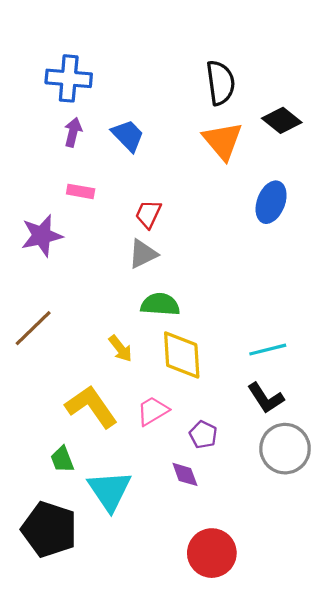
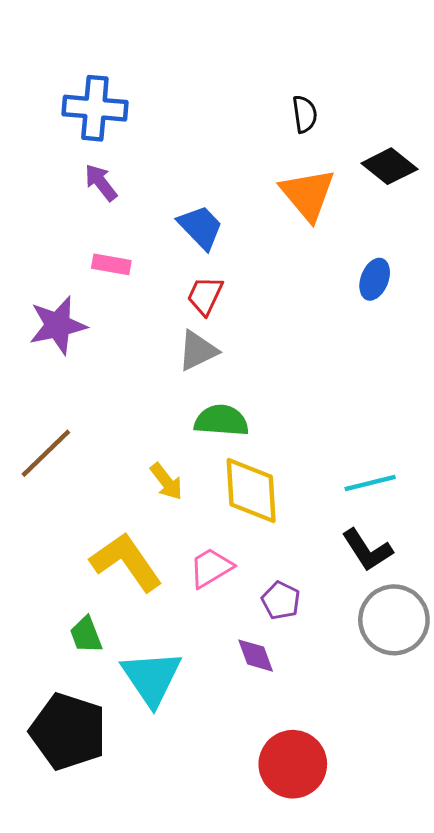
black semicircle: (220, 83) -> (305, 114), size x0.6
purple arrow: (73, 132) -> (101, 183), turned -52
blue trapezoid: (128, 135) -> (201, 227), moved
blue ellipse: (271, 202) -> (375, 279), size x0.7

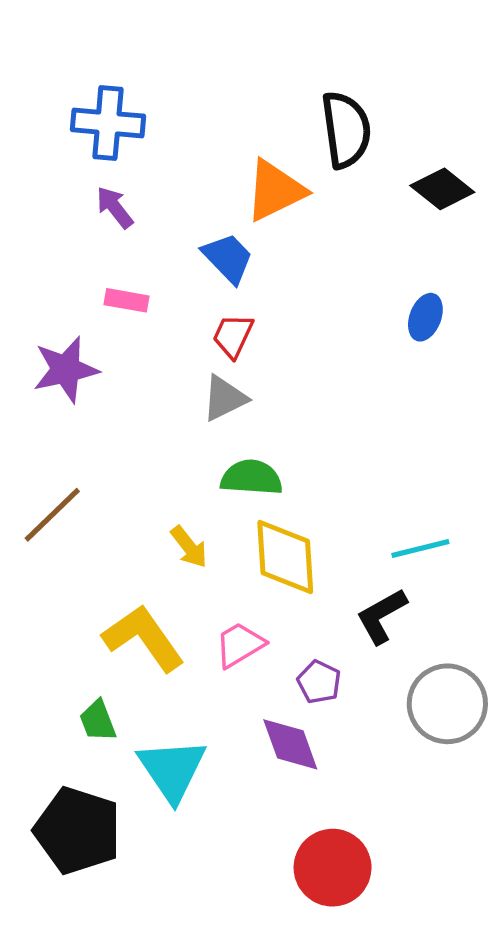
black semicircle: (305, 114) -> (346, 130), size x1.8
orange triangle: (308, 194) -> (275, 191), moved, turned 44
black L-shape: (367, 550) -> (381, 616), moved, turned 94
purple diamond: (256, 656) -> (290, 744), size x1.4

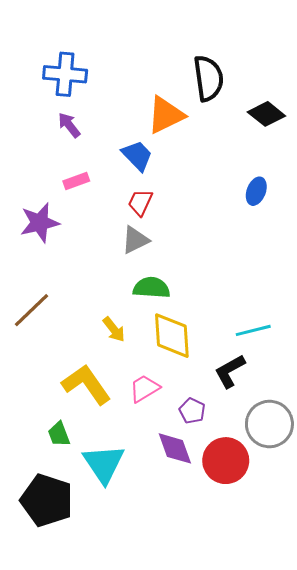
pink rectangle: (127, 300) -> (76, 181), turned -30
red circle: (333, 868) -> (226, 461), moved

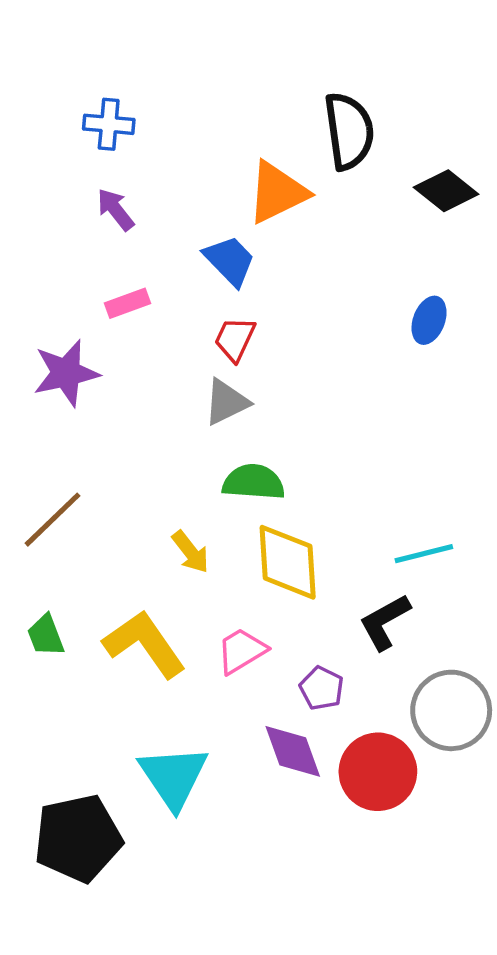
blue cross: (65, 74) -> (109, 124), size x0.7
green trapezoid: (59, 434) -> (46, 635), moved
black pentagon: (47, 500) -> (78, 838), turned -30

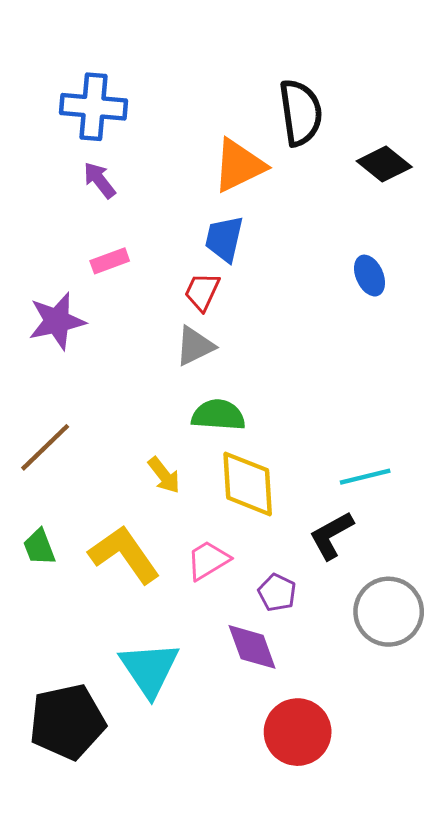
blue cross: (109, 124) -> (94, 107), size x1.5
blue trapezoid: (230, 261) -> (224, 239), moved, turned -123
blue ellipse: (429, 320) -> (370, 276), turned -45
red circle: (378, 772) -> (298, 732), moved

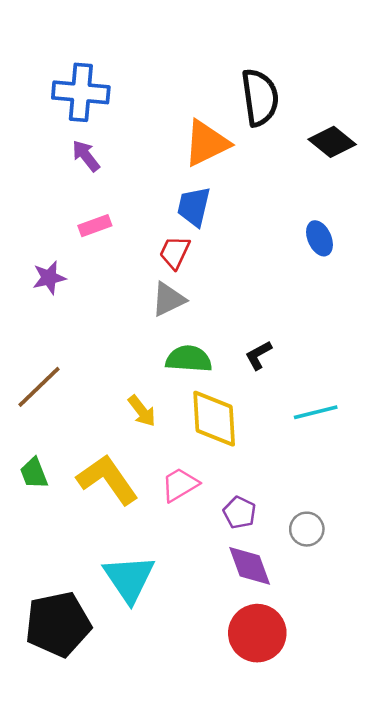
purple star: (57, 321) -> (49, 278), size x0.7
black L-shape: (331, 535) -> (259, 355), moved, size x0.7
gray circle: (389, 612) -> (307, 529), moved, size x0.6
purple diamond: (252, 647) -> (250, 566), moved

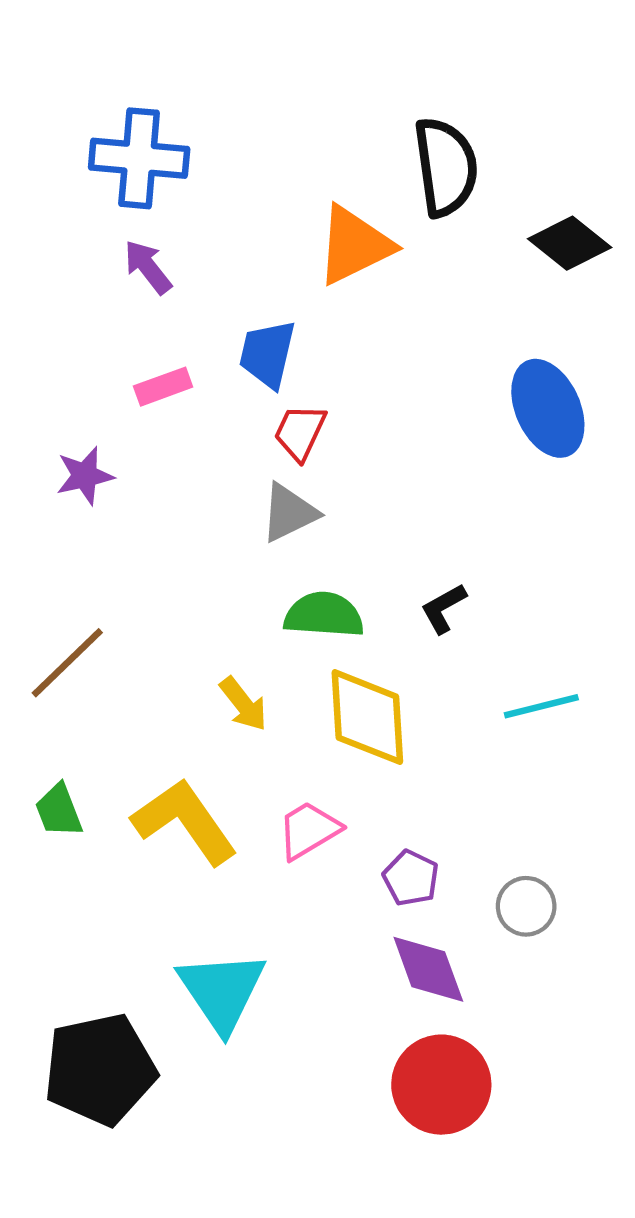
blue trapezoid: (194, 207) -> (267, 354), moved
blue ellipse: (319, 238) -> (548, 408), size x1.6

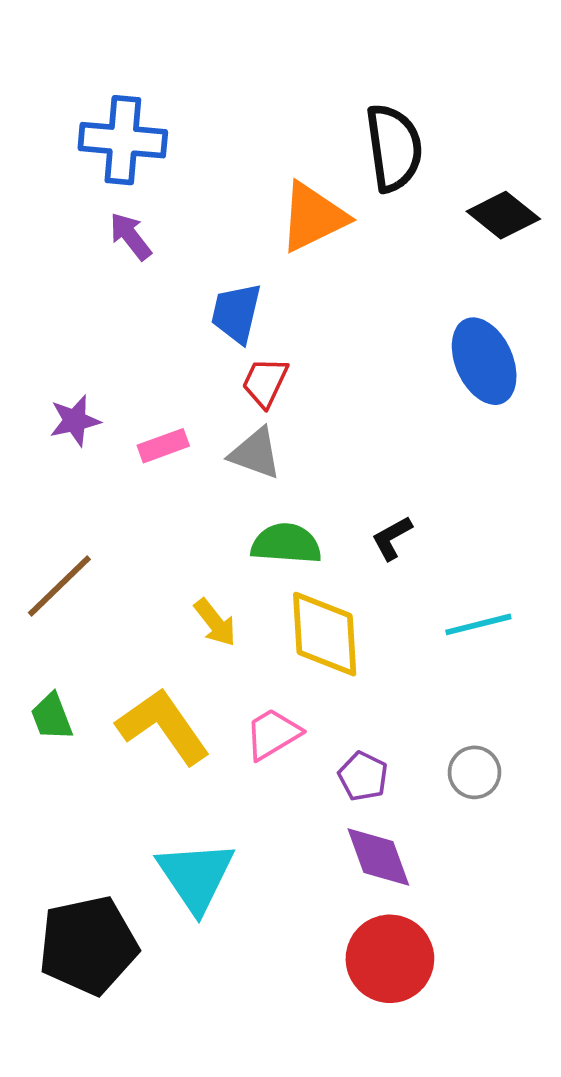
pink rectangle: (163, 387) -> (163, 446), moved
gray triangle: (289, 513) -> (255, 453), turned 46
gray circle: (526, 906) -> (474, 772), moved

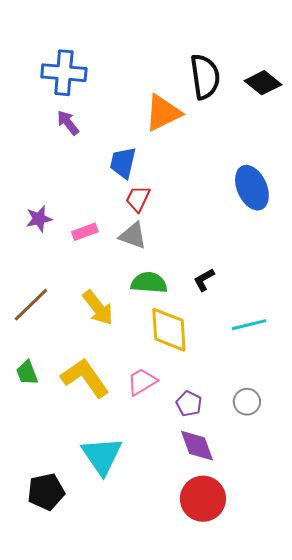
black diamond: (503, 215) -> (263, 83), moved
yellow arrow: (215, 622) -> (98, 308), moved, size x1.4
black pentagon: (88, 945) -> (46, 492), size x0.7

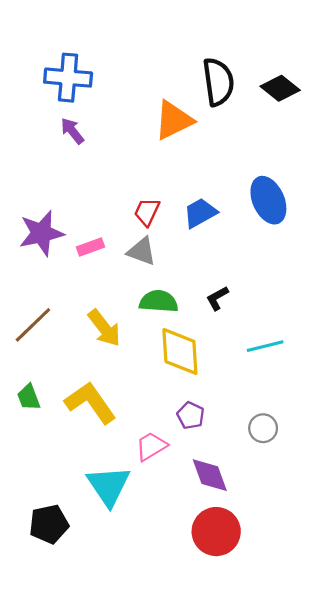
blue trapezoid: (123, 163) -> (200, 213), moved, turned 48
purple star: (39, 219) -> (41, 233), size x1.6
pink trapezoid: (142, 382) -> (151, 446), moved
purple pentagon: (189, 404) -> (191, 415), moved

